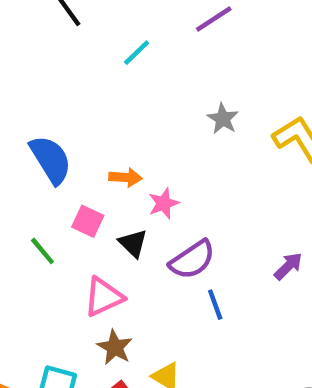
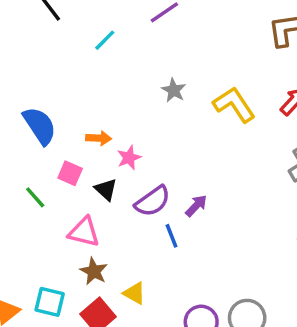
purple arrow: (288, 266) -> (196, 206), moved
pink triangle: (104, 297) -> (84, 232), turned 40

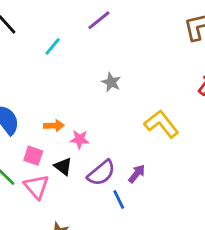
yellow L-shape: (234, 105) -> (161, 124), moved
pink star: (129, 158) -> (80, 139), turned 30
pink triangle: (84, 232) -> (37, 187), moved, turned 40

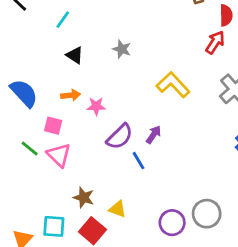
black triangle: (63, 166) -> (75, 55), moved

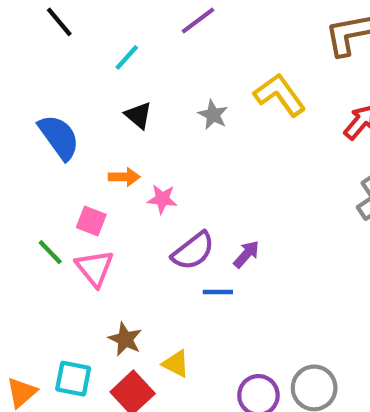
yellow L-shape: (173, 85) -> (280, 95), moved
blue semicircle: (24, 93) -> (59, 137), moved
blue line: (139, 161) -> (218, 292), turned -66

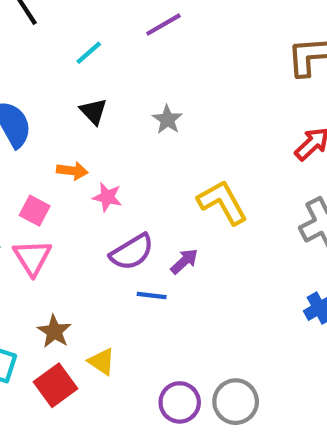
yellow L-shape: (280, 95) -> (222, 202), moved

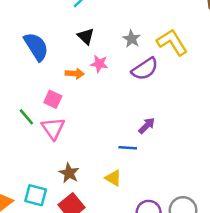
pink star: (107, 197) -> (99, 64), moved
yellow L-shape: (222, 202) -> (172, 42), moved
purple semicircle: (132, 252) -> (145, 69), moved
yellow triangle: (102, 362) -> (113, 178), moved

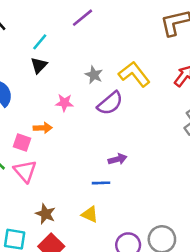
black triangle: (86, 36) -> (39, 65), moved, turned 36
orange arrow: (75, 74) -> (43, 128), moved
purple arrow: (147, 126) -> (118, 159), turned 36

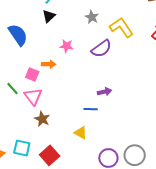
gray star: (94, 75) -> (92, 17), moved
brown star: (45, 214) -> (42, 119), moved

